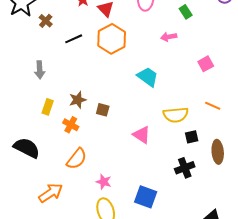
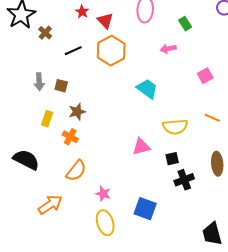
brown square: (103, 110) -> (61, 86), moved
pink triangle: (142, 135) -> (141, 147), turned -48
black square: (192, 137) -> (172, 159), moved

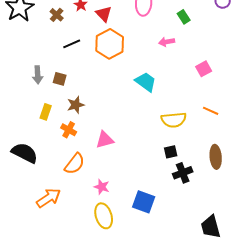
brown cross: (45, 33) -> (57, 15), moved
pink triangle: (141, 147) -> (105, 140), moved

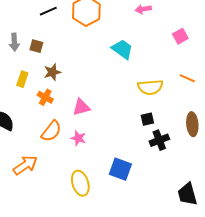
pink star: (102, 187) -> (78, 138), moved

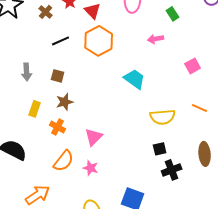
brown square: (36, 46) -> (58, 76), moved
pink triangle: (81, 107) -> (94, 137), turned -30

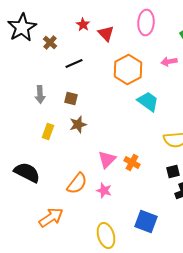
brown cross: (46, 12) -> (50, 42), moved
orange hexagon: (99, 41) -> (128, 70), moved
orange cross: (58, 127) -> (132, 162), moved

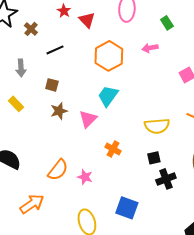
gray arrow: (40, 94) -> (21, 68), moved
cyan trapezoid: (148, 102) -> (108, 96), moved, turned -90
yellow rectangle: (48, 132) -> (16, 104), moved, turned -63
pink triangle: (107, 160) -> (88, 119), moved

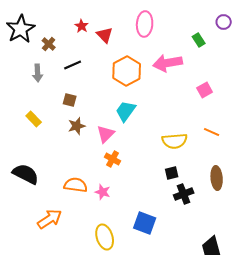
green rectangle: (167, 23) -> (199, 40), moved
pink arrow: (150, 48) -> (168, 63), size x1.8
gray arrow: (21, 68) -> (38, 73), moved
orange cross: (113, 149) -> (113, 159), moved
orange semicircle: (58, 170) -> (76, 185), turned -120

